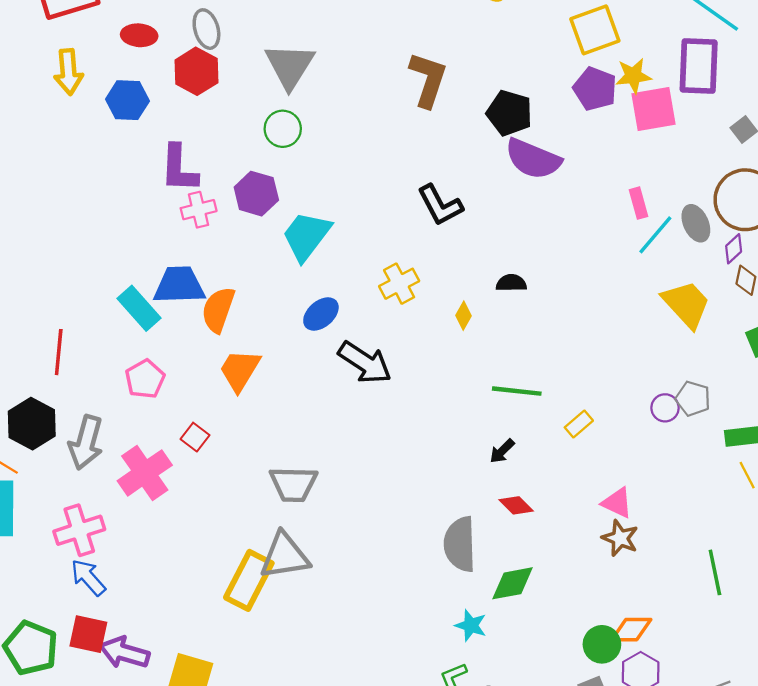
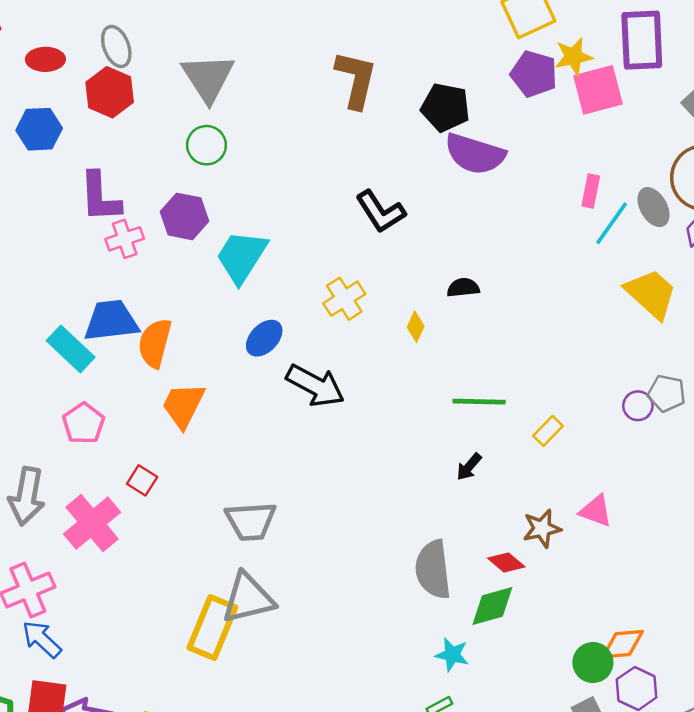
pink rectangle: (638, 203) -> (591, 191), turned 32
red diamond: (516, 505) -> (506, 563), moved
brown star: (620, 538) -> (542, 528), moved, turned -30

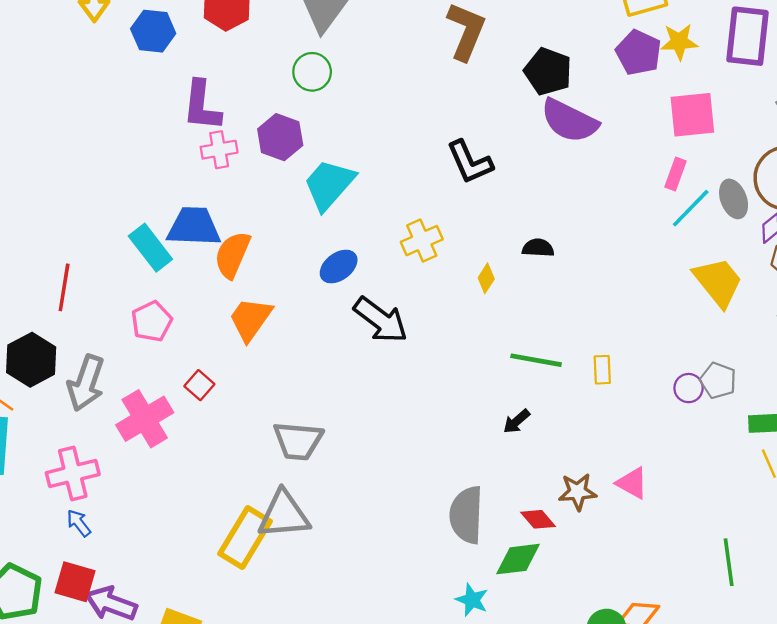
pink square: (598, 90) -> (692, 115), moved
yellow rectangle: (548, 431) -> (602, 370), moved, turned -56
blue arrow: (42, 639) -> (79, 523), size x0.7

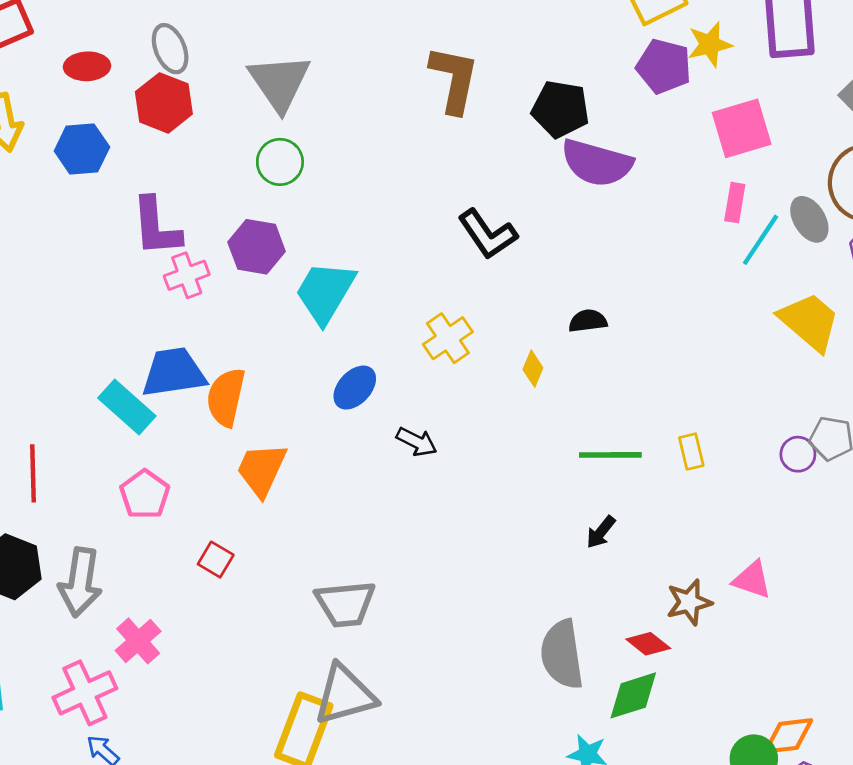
black arrow: (381, 320) -> (417, 442), size x0.6
pink cross: (145, 419) -> (138, 641), moved, size x0.7

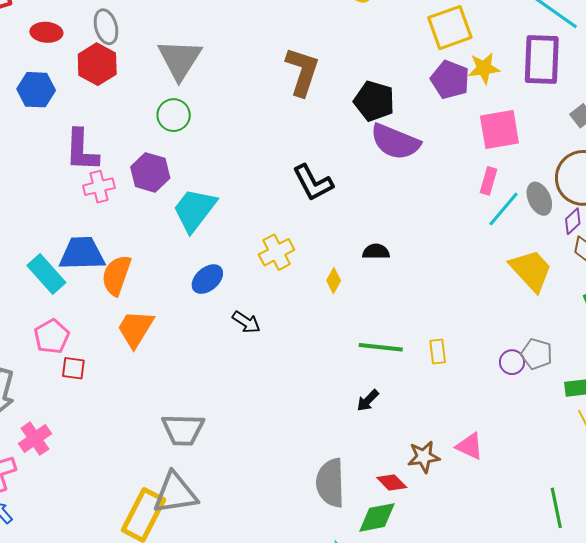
red square: (216, 560) -> (73, 368), moved, turned -30

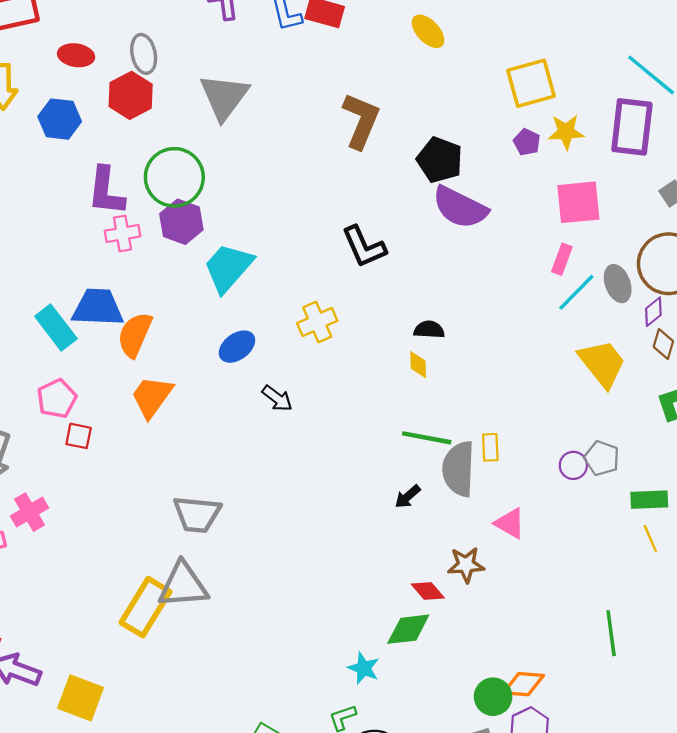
purple pentagon: (450, 80) -> (527, 142), size x0.6
green circle: (174, 115) -> (174, 177), moved, size x1.6
yellow diamond: (334, 281) -> (418, 365), moved, turned -35
pink triangle: (470, 446) -> (510, 523), moved
gray semicircle: (330, 483) -> (459, 469), moved

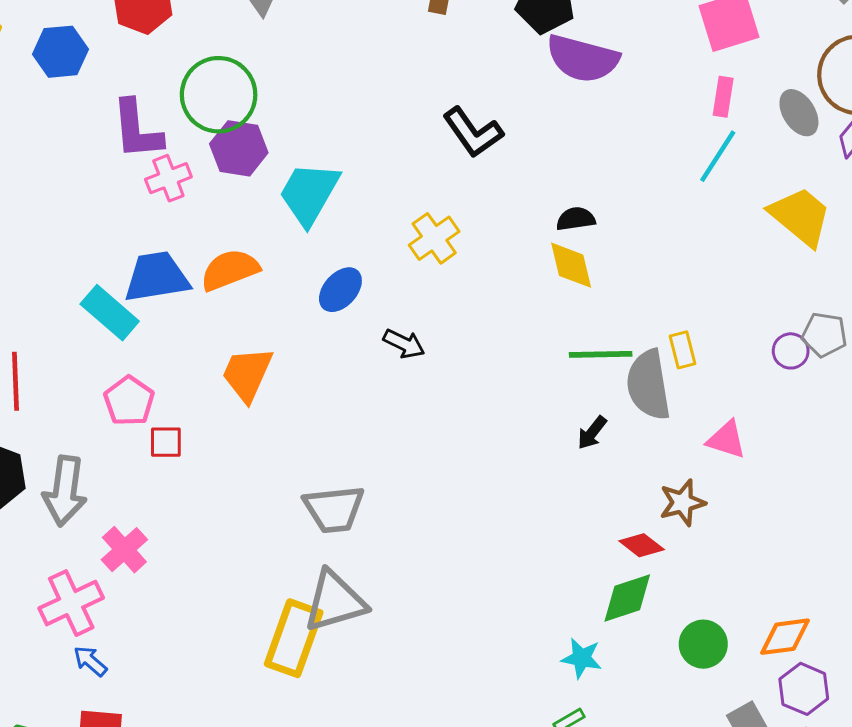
cyan line: (576, 292) -> (718, 156), moved
orange semicircle: (135, 335) -> (230, 270), moved, turned 57
yellow diamond: (418, 365) -> (571, 265), size x1.5
green circle: (493, 697) -> (703, 644), moved

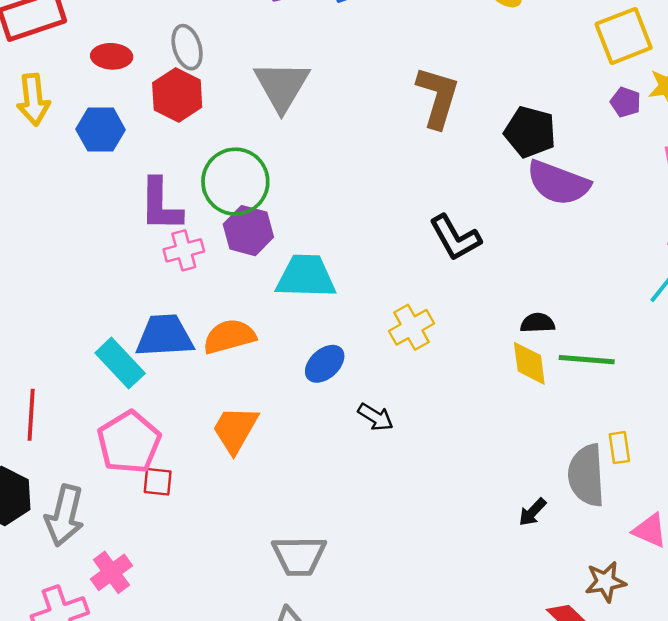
cyan trapezoid: (309, 193) -> (306, 276), turned 56
green line: (601, 354) -> (587, 360), moved
pink pentagon: (129, 401) -> (129, 442), size x1.4

